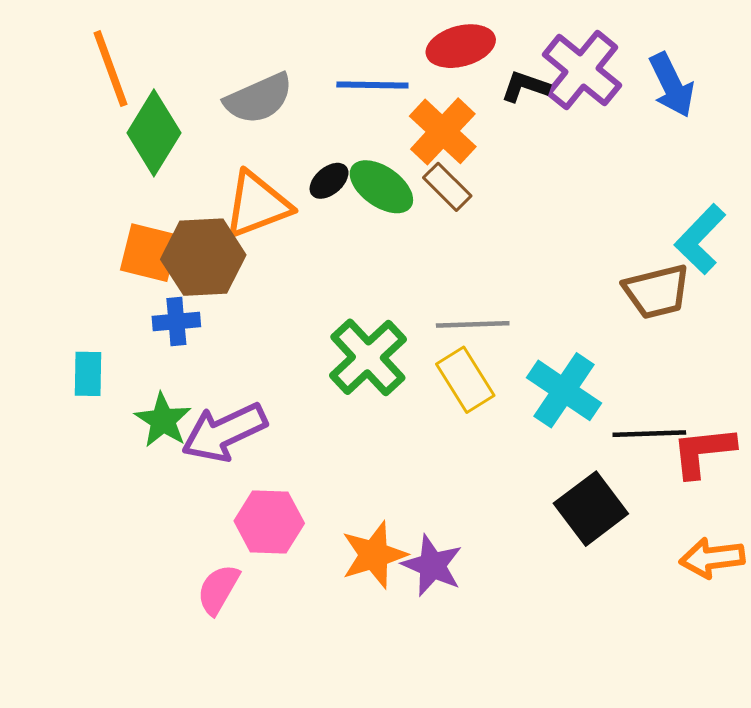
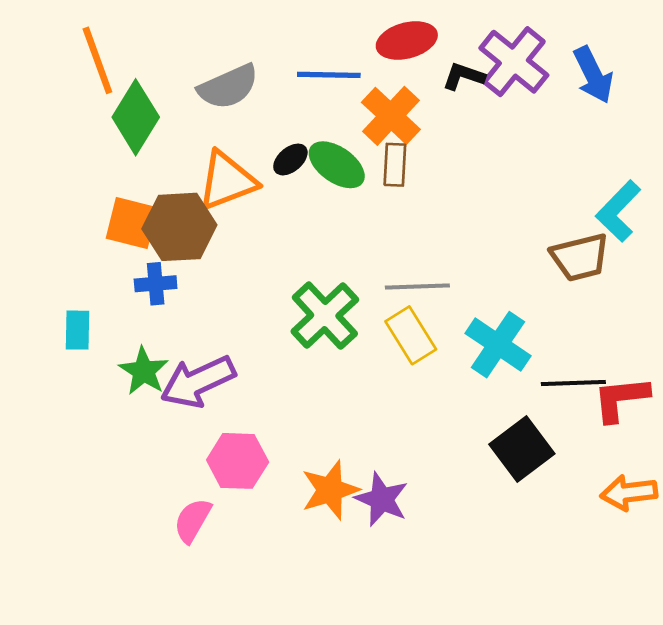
brown rectangle: (447, 187) -> (395, 165), turned 48

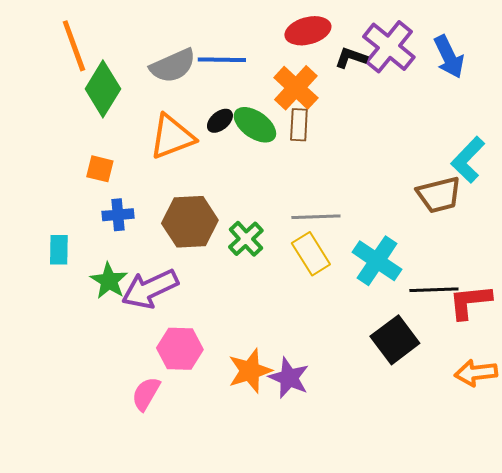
blue line: (329, 75) -> (222, 60), moved
orange square: (132, 223) -> (100, 169), size x0.7
brown hexagon: (179, 227) -> (190, 222), moved
green cross: (325, 315) -> (246, 239), size x0.7

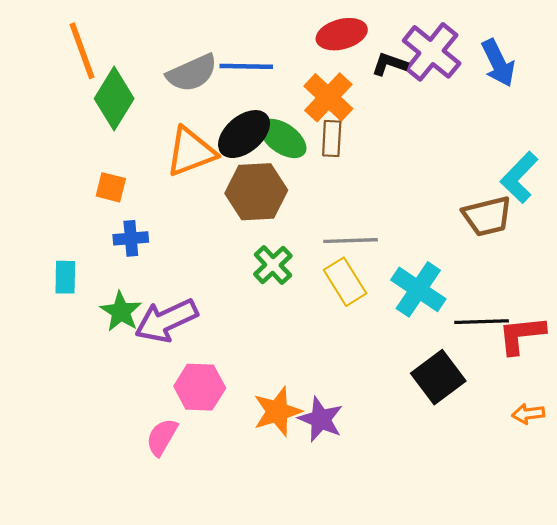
black ellipse: (220, 121) -> (244, 134), size x1.8
brown hexagon: (190, 222) -> (256, 192), moved
orange arrow: (476, 373) -> (528, 414), size x0.7

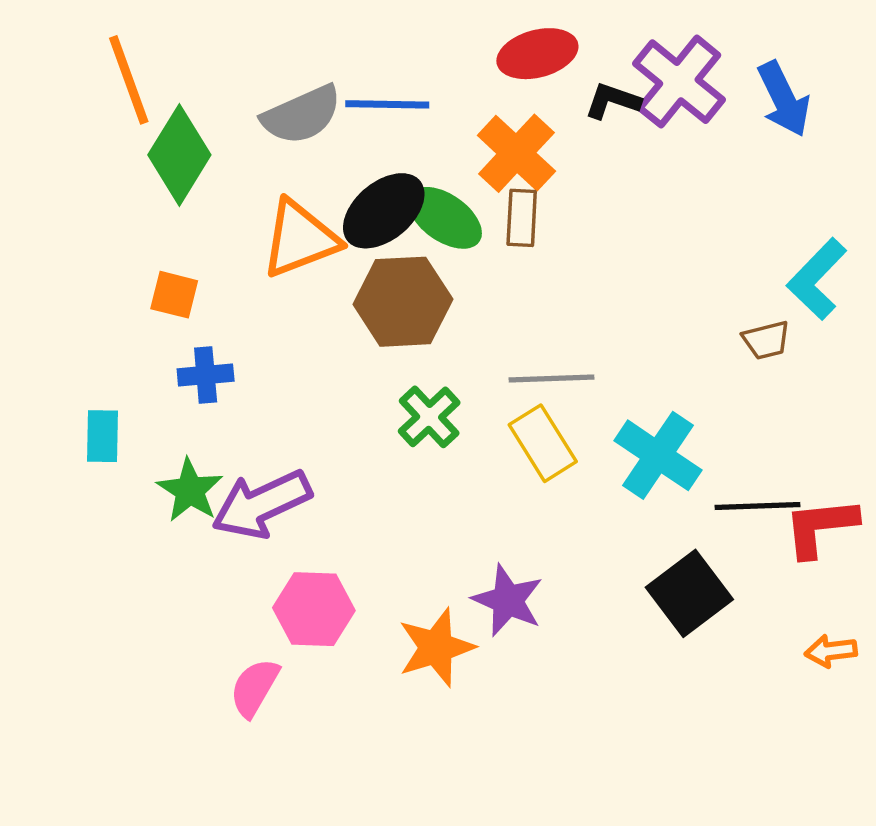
brown trapezoid: (487, 216) -> (766, 340), size x0.6
purple star: (321, 419) -> (508, 600), moved

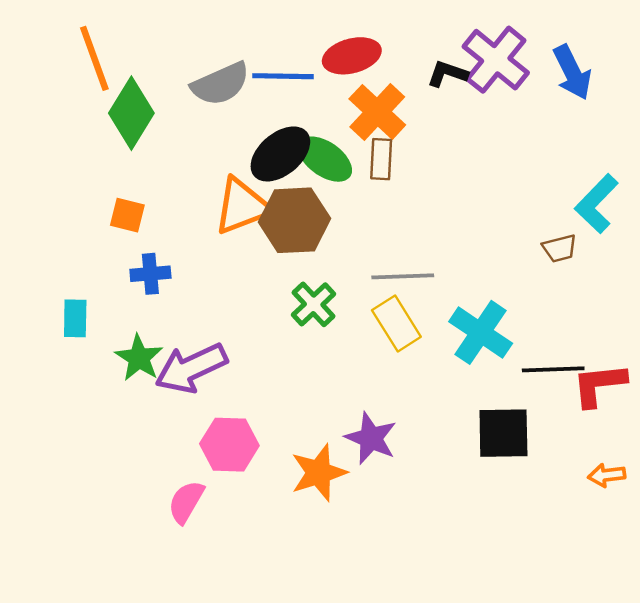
red ellipse: (537, 54) -> (352, 56), moved
orange triangle: (300, 239) -> (242, 206), moved
black square: (689, 593) -> (503, 433), turned 36

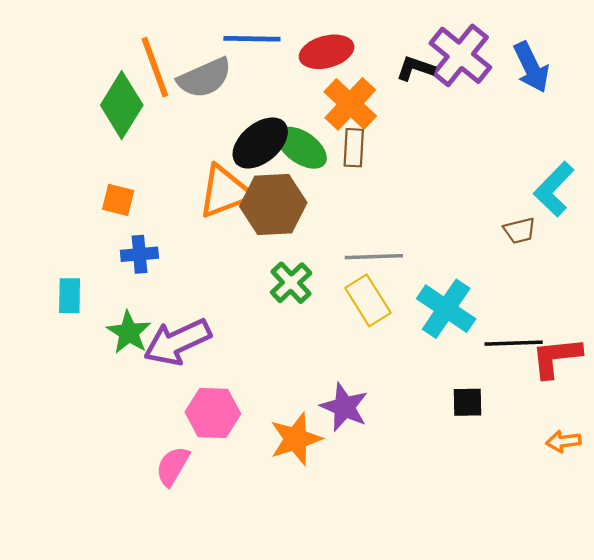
orange line: (94, 58) -> (155, 67), moved
blue line: (283, 76) -> (252, 39), moved
black square: (503, 433) -> (467, 402), size x0.6

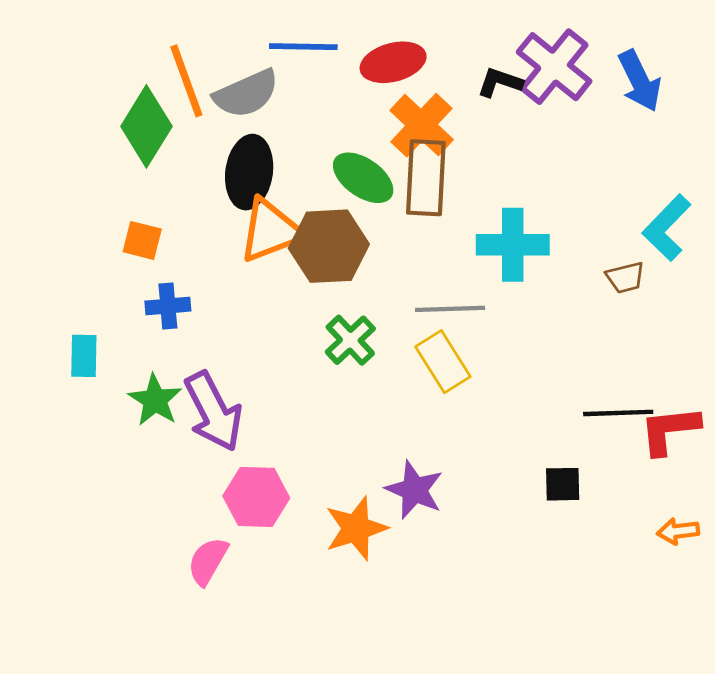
black ellipse: (260, 143) -> (249, 172), moved, turned -42
brown rectangle: (354, 148) -> (426, 178), size x1.6
cyan cross: (446, 309) -> (513, 245), moved, turned -34
purple arrow: (177, 342) -> (213, 411), turned -92

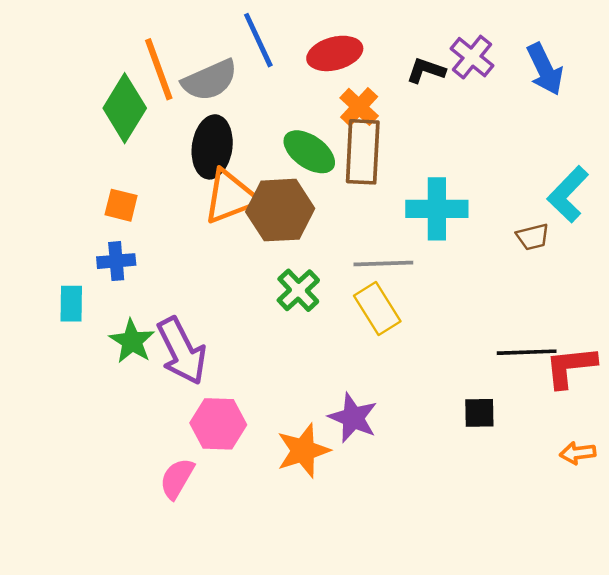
blue line: (303, 47) -> (258, 40), turned 64
purple cross: (554, 67) -> (472, 57), size x0.7
orange cross: (422, 125) -> (359, 107), size x0.7
blue cross: (168, 306) -> (116, 261), moved

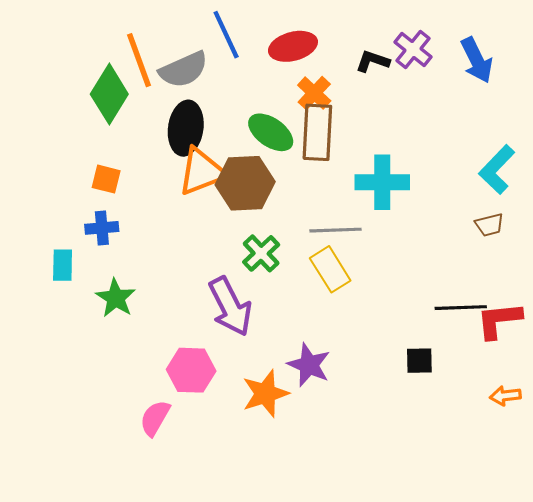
brown trapezoid: (533, 237) -> (489, 225), moved
purple arrow: (182, 351) -> (230, 307), moved

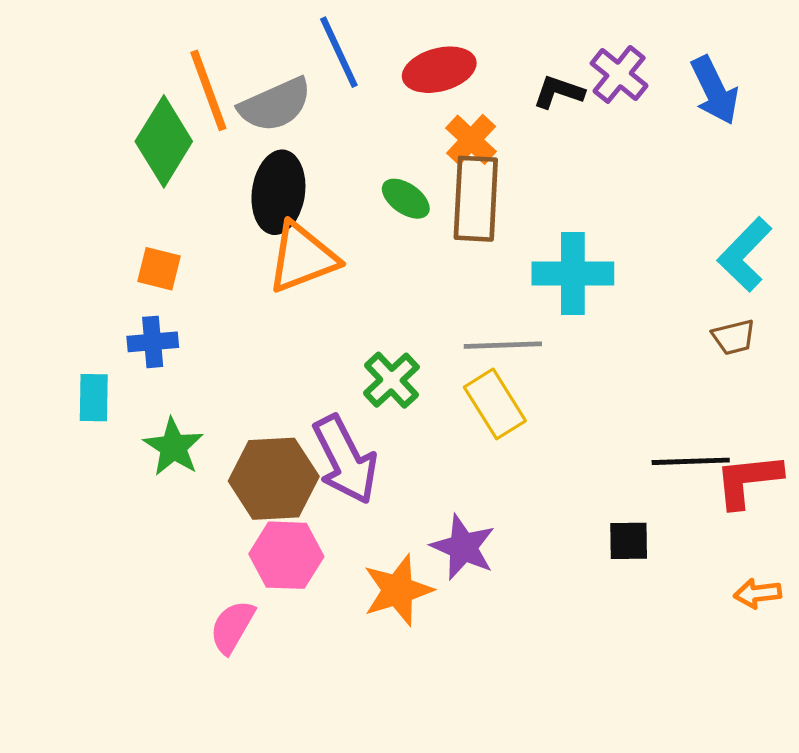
green ellipse: (271, 132) -> (406, 199), size x0.7
brown hexagon: (245, 183) -> (274, 479), moved

